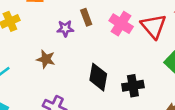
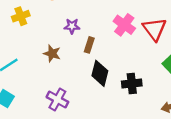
brown rectangle: (86, 17) -> (89, 45), moved, turned 35

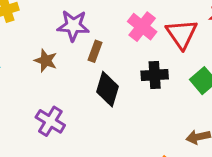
purple star: (72, 26) -> (73, 26), size x1.5
black cross: (132, 83) -> (155, 75), moved

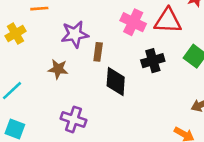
red triangle: (182, 34) -> (168, 21), turned -40

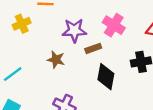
pink cross: (133, 22) -> (114, 25), moved
brown rectangle: (98, 52) -> (93, 48), turned 56

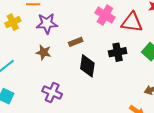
pink cross: (114, 25) -> (105, 15), moved
purple star: (74, 30) -> (47, 23), moved

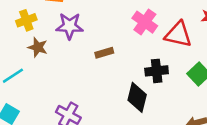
brown star: (44, 52) -> (38, 47), moved
black diamond: (87, 66) -> (137, 97), moved

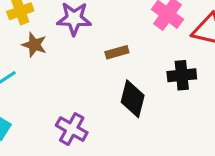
black diamond: (137, 97) -> (133, 99), moved

